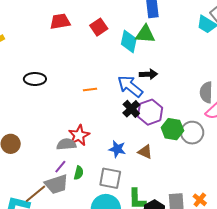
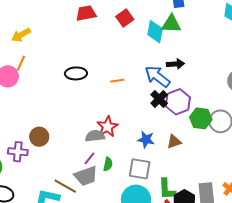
black ellipse: (35, 79) -> (76, 73), moved
brown triangle: (145, 152) -> (174, 142), turned -42
brown line: (35, 194) -> (65, 186), turned 70

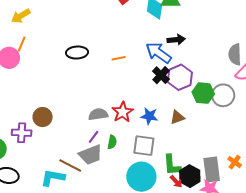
red star: (107, 127) -> (123, 112), moved

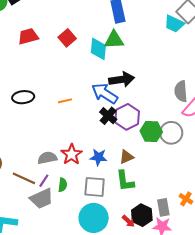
black arrow: (176, 40) -> (122, 79), size x1.4
brown line: (70, 165) -> (24, 178), moved
green L-shape: (172, 165) -> (125, 181), moved
gray rectangle: (212, 169) -> (163, 207), size x0.7

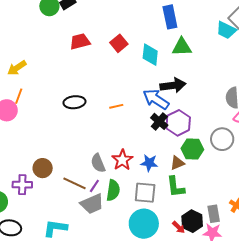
green triangle: (114, 40) -> (182, 47), moved
green hexagon: (151, 131) -> (192, 149), moved
gray semicircle: (47, 158) -> (98, 163), turned -102
green semicircle: (63, 185) -> (113, 190), size x1.5

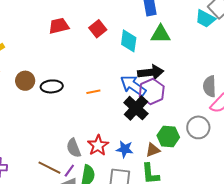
black cross: (159, 121) -> (136, 108), size x1.4
purple hexagon: (178, 123) -> (152, 92), moved
brown circle: (43, 168) -> (25, 81), moved

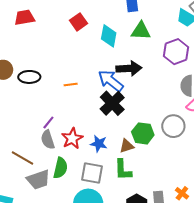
red trapezoid: (59, 26) -> (25, 17), moved
purple hexagon: (152, 92) -> (176, 52), moved
purple line: (69, 171) -> (48, 122), moved

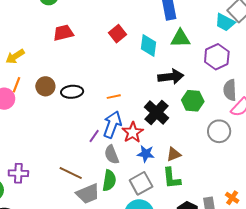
blue arrow: (111, 81) -> (112, 125), moved, turned 76
green hexagon: (143, 133) -> (193, 101), moved
red star: (72, 138) -> (133, 132), moved
gray semicircle: (48, 140) -> (112, 155), moved
gray square: (92, 173) -> (141, 183), turned -35

